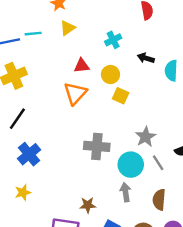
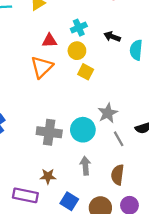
cyan cross: (113, 40) -> (79, 28), moved
gray cross: (97, 146) -> (49, 132), moved
cyan circle: (131, 165) -> (83, 130), moved

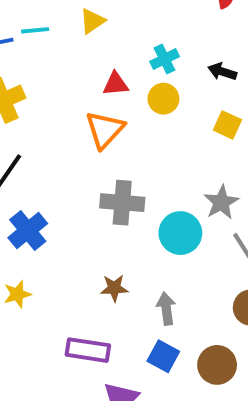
yellow square: (86, 72) -> (227, 125), moved
gray cross: (49, 132) -> (122, 203), moved
gray arrow: (85, 166) -> (166, 309), moved
brown star: (48, 176) -> (114, 288), moved

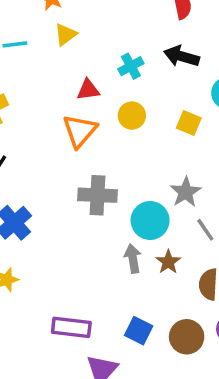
black arrow: (222, 72) -> (182, 56), moved, size x1.4
yellow circle: (163, 99) -> (132, 116), moved
brown star: (114, 288) -> (168, 262), moved, turned -30
gray arrow: (166, 309) -> (133, 259), moved

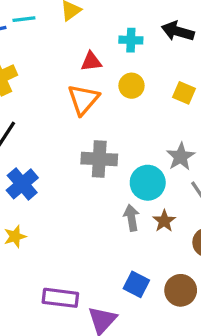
cyan cross: (131, 66) -> (131, 40), turned 30
purple rectangle: (71, 327) -> (60, 298), moved

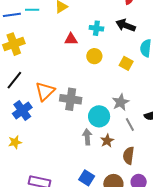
orange triangle: (83, 99) -> (45, 91), moved

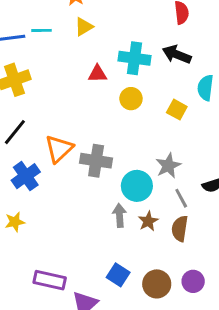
cyan cross: (96, 28) -> (134, 58), size x1.5
brown semicircle: (129, 156) -> (180, 229), moved

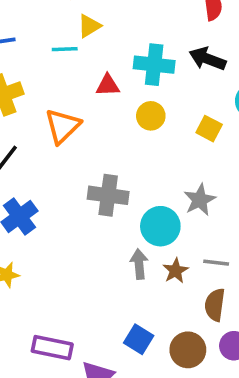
cyan line: (42, 30) -> (65, 49), moved
orange triangle: (59, 149) -> (62, 126), moved
gray line: (181, 198) -> (216, 263), moved, turned -54
brown semicircle: (180, 229) -> (215, 305), moved

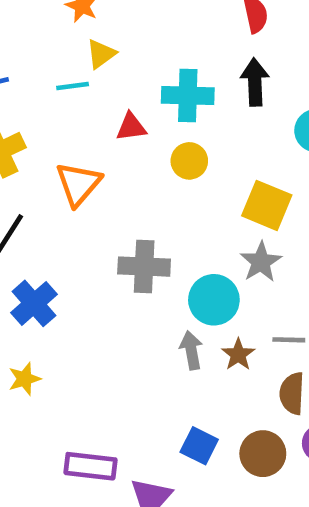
black arrow: (208, 59) -> (255, 82), turned 72
yellow square: (209, 129) -> (267, 205), moved, size x1.5

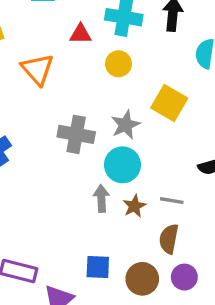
orange triangle: (78, 184) -> (37, 69), turned -30
gray star: (261, 262) -> (126, 125), moved
blue square: (199, 446) -> (98, 267), turned -32

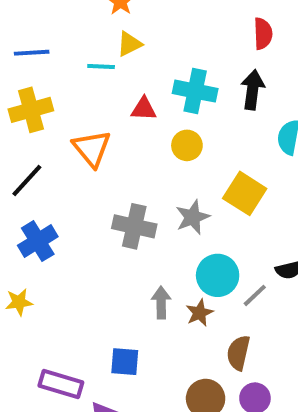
cyan circle: (122, 165) -> (218, 275), moved
gray line: (172, 201) -> (255, 295), moved, turned -55
blue square: (98, 267) -> (125, 362), moved

